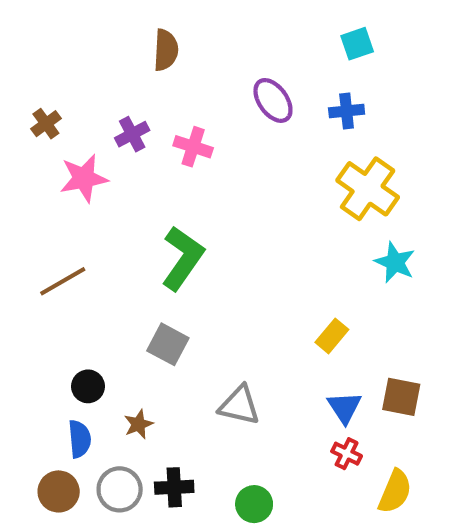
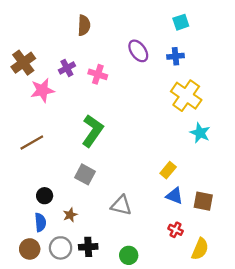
brown cross: (46, 124) -> (23, 63), size x1.6
blue triangle: (344, 407) -> (174, 196), moved, turned -36

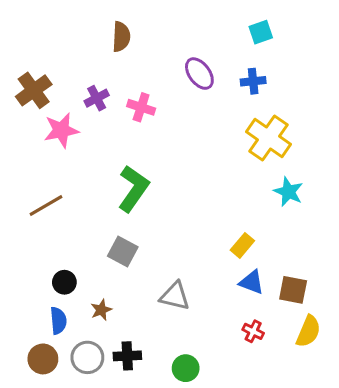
yellow semicircle: (200, 249) -> (308, 331), moved

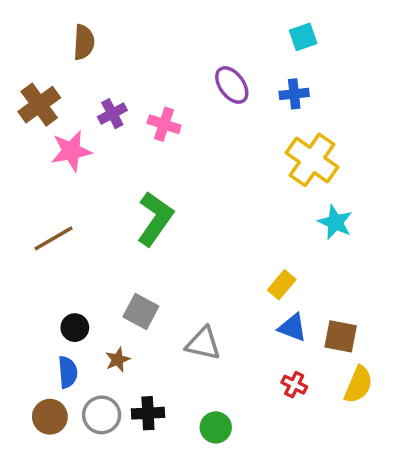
brown semicircle: (121, 37) -> (84, 42), moved
gray square: (123, 252) -> (141, 311), moved

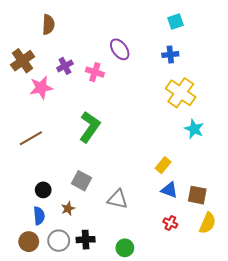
purple ellipse: (232, 85) -> (120, 49), moved

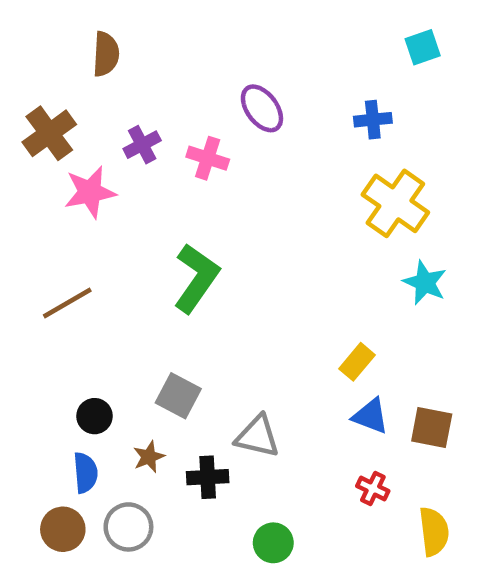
cyan square: (176, 21) -> (423, 47), moved
yellow semicircle: (208, 223) -> (434, 532), moved, turned -30
black cross: (86, 240) -> (208, 477), moved

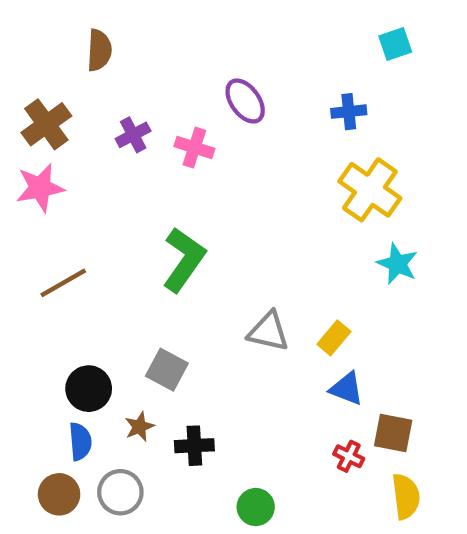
pink star: (90, 192) -> (40, 188), moved
black circle: (95, 416) -> (89, 389), size x1.4
brown square: (432, 427) -> (393, 433), moved
gray triangle: (257, 436) -> (268, 331), moved

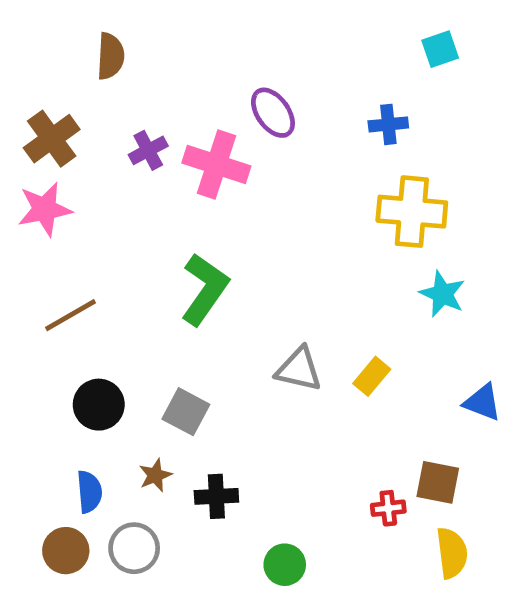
pink cross: (194, 148) -> (216, 164), size x1.5
yellow cross: (370, 190) -> (412, 212), turned -30
black circle: (89, 389) -> (99, 405), moved
blue triangle: (347, 389) -> (482, 402), moved
red cross: (349, 456) -> (388, 508), turned -32

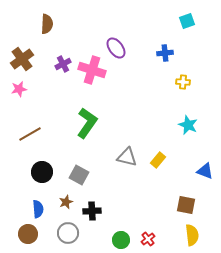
pink star: (45, 209) -> (19, 89), size x0.7
yellow cross: (412, 212) -> (183, 82), moved, size x0.5
red cross: (388, 508) -> (148, 239), moved, turned -32
gray circle: (134, 548) -> (68, 233), moved

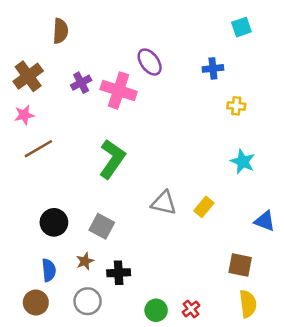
brown line: (30, 134) -> (38, 149), moved

